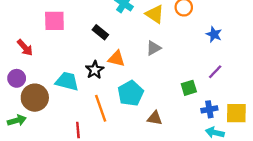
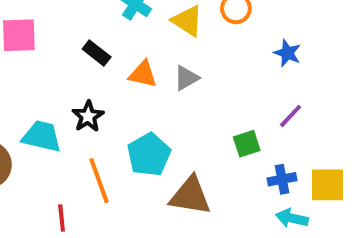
orange triangle: (116, 59) -> (143, 74), moved
brown triangle: (155, 118) -> (190, 196), size x1.6

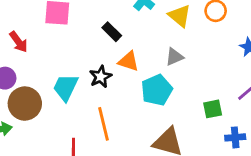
orange triangle: (143, 74) -> (129, 61), moved
cyan trapezoid: (42, 136) -> (66, 87), turned -84
cyan pentagon: (149, 155) -> (157, 90), moved

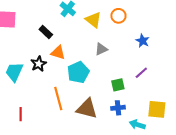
gray triangle: (174, 57) -> (101, 49), moved
orange line: (103, 124) -> (58, 99), moved
blue cross: (235, 137) -> (118, 108), moved

